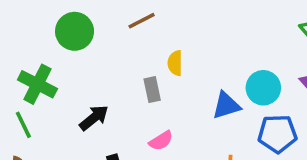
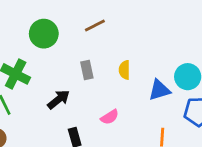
yellow semicircle: (175, 63) -> (124, 70), moved
gray rectangle: (152, 90) -> (87, 70), moved

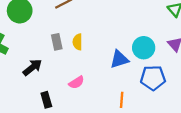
yellow semicircle: (124, 70) -> (78, 42), moved

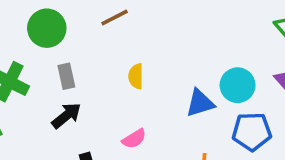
gray rectangle: (57, 42) -> (66, 76), moved

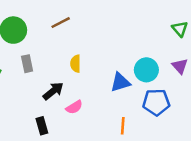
black arrow: (66, 116) -> (53, 91), moved

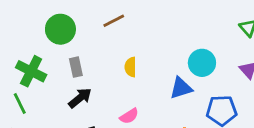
cyan circle: (146, 70) -> (202, 63), moved
black arrow: (53, 91) -> (80, 98), moved

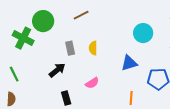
cyan circle: (202, 63) -> (143, 33), moved
gray rectangle: (76, 67) -> (70, 48), moved
green cross: (31, 71) -> (23, 38), moved

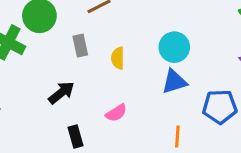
cyan circle: (143, 33) -> (174, 47), moved
gray rectangle: (70, 48) -> (80, 46), moved

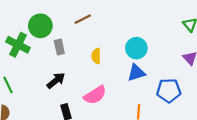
gray rectangle: (80, 46) -> (59, 47), moved
pink semicircle: (116, 113) -> (95, 95), size x1.5

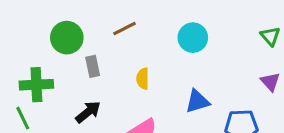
green cross: (18, 45) -> (36, 85), moved, turned -30
cyan circle: (136, 48) -> (193, 38), moved

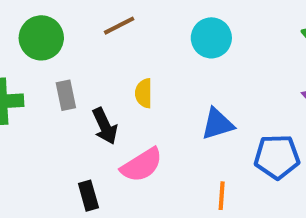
gray rectangle: (93, 66) -> (66, 95), moved
black arrow: (88, 112) -> (105, 126), moved, turned 104

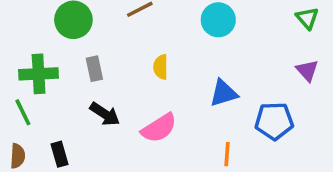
black arrow: (105, 126) -> (105, 114), moved, turned -32
black rectangle: (88, 196) -> (59, 154), moved

